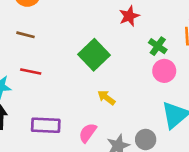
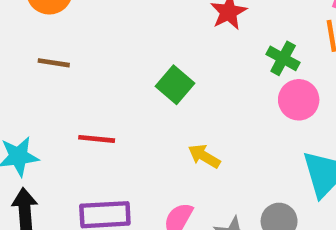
green square: (94, 55) -> (175, 85), size x0.7
red line: (31, 71) -> (97, 139), moved

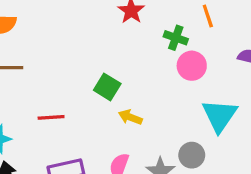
green square: (175, 85) -> (107, 87), moved

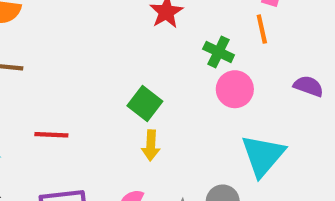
green square: (107, 87) -> (145, 104), moved
yellow arrow: (130, 117) -> (151, 145), turned -115

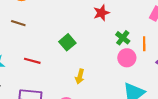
orange line: (262, 29) -> (144, 44), moved
green square: (145, 104) -> (67, 42), moved

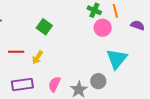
yellow arrow: (80, 76) -> (37, 57), moved, turned 32

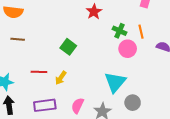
cyan triangle: (117, 59) -> (115, 82), moved
gray circle: (98, 81) -> (133, 103), moved

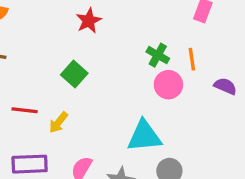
red star: (94, 12) -> (89, 21), moved
cyan triangle: (115, 82) -> (144, 136), turned 40

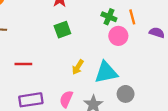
green square: (74, 74) -> (62, 30), moved, turned 35
yellow arrow: (58, 122) -> (78, 67), moved

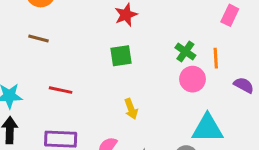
yellow arrow: (78, 67) -> (131, 109), turned -64
cyan triangle: (106, 72) -> (207, 128), moved

